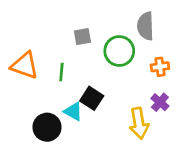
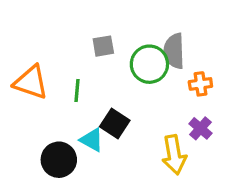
gray semicircle: (146, 26) -> (174, 51), moved

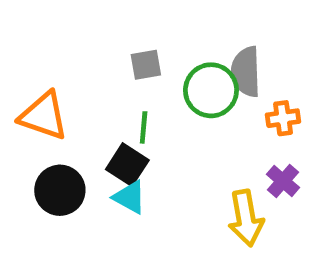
green line: (77, 91) -> (144, 127), moved
black square: (115, 123) -> (127, 165), moved
black circle: (59, 160) -> (60, 190), moved

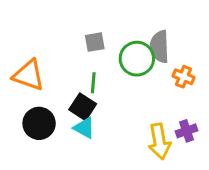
orange cross: (283, 118) -> (184, 77), turned 30
purple cross: (283, 181) -> (187, 131), moved, turned 30

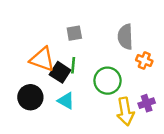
green circle: (137, 59) -> (108, 81), moved
orange triangle: (29, 75) -> (42, 59), moved
black square: (83, 107) -> (60, 72), moved

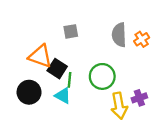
orange cross: (144, 60) -> (142, 39), moved, turned 35
green line: (73, 65) -> (70, 80), moved

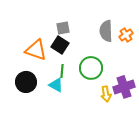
black square: (57, 69) -> (60, 45), moved
purple cross: (139, 98) -> (124, 87), size x1.5
yellow arrow: (119, 106) -> (106, 94), size x0.7

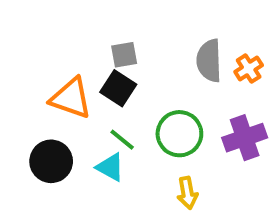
green line: (62, 71) -> (122, 140), turned -56
purple cross: (124, 87) -> (245, 138), moved
yellow arrow: (106, 94) -> (187, 193), moved

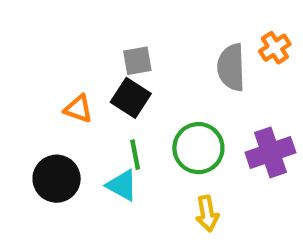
orange cross: (249, 69) -> (275, 48), moved
orange triangle: (71, 98) -> (78, 109), size x0.6
green line: (122, 140) -> (135, 155), turned 40

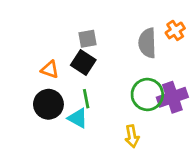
green circle: (198, 148) -> (147, 94), moved
black circle: (57, 179) -> (48, 104), moved

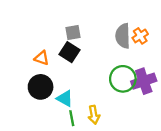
orange cross: (175, 30) -> (140, 36), moved
green line: (86, 99) -> (72, 118), moved
yellow arrow: (132, 136) -> (94, 115), moved

